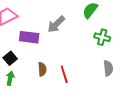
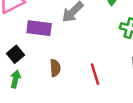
red line: (64, 74) -> (95, 74), moved

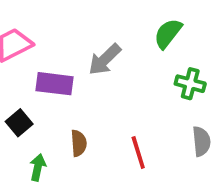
green arrow: (15, 79) -> (38, 167), moved

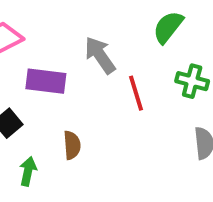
gray arrow: (105, 60) -> (100, 55), turned 99
red line: (138, 152) -> (136, 93), moved

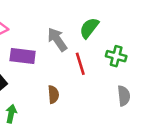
green semicircle: (168, 27) -> (89, 28), moved
brown semicircle: (72, 145) -> (53, 95), moved

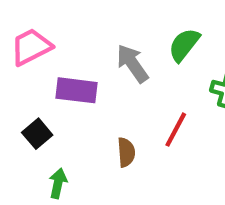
red line: (80, 64) -> (176, 130), moved, turned 45

